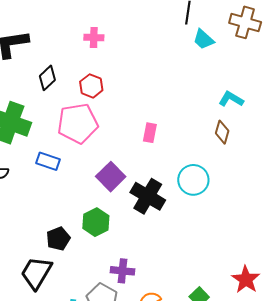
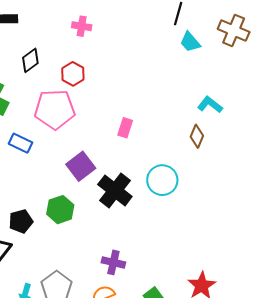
purple cross: (122, 271) -> (113, 262), moved

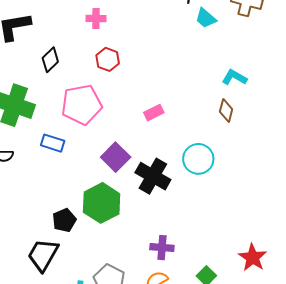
red hexagon: (73, 74) -> (108, 59), moved
pink rectangle: (125, 128) -> (154, 113), turned 54
green hexagon: (60, 210) -> (102, 203), size x1.4

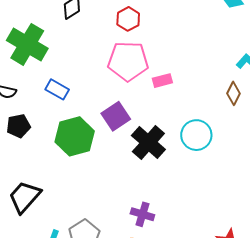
pink pentagon: (82, 105) -> (128, 61), moved
green hexagon: (102, 203) -> (75, 136), moved
black pentagon: (64, 220) -> (18, 126), moved

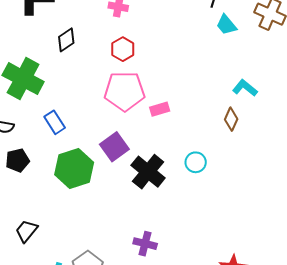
blue rectangle: (57, 89) -> (55, 122), turned 30
cyan circle: (196, 135) -> (196, 162), size x0.7
black trapezoid: (25, 197) -> (27, 231), size x0.7

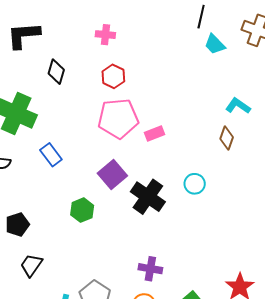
black diamond: (66, 40) -> (56, 72), turned -35
black pentagon: (17, 160) -> (17, 224), moved
green hexagon: (74, 169) -> (82, 210), moved, size x0.6

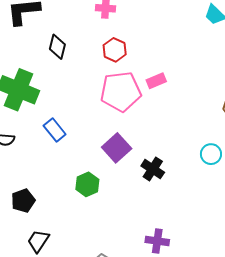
pink rectangle: (155, 134) -> (156, 81), moved
cyan circle: (195, 184) -> (211, 154), moved
black cross: (148, 197) -> (153, 169), size x0.7

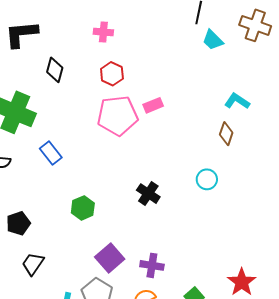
purple square: (117, 148) -> (110, 258), moved

